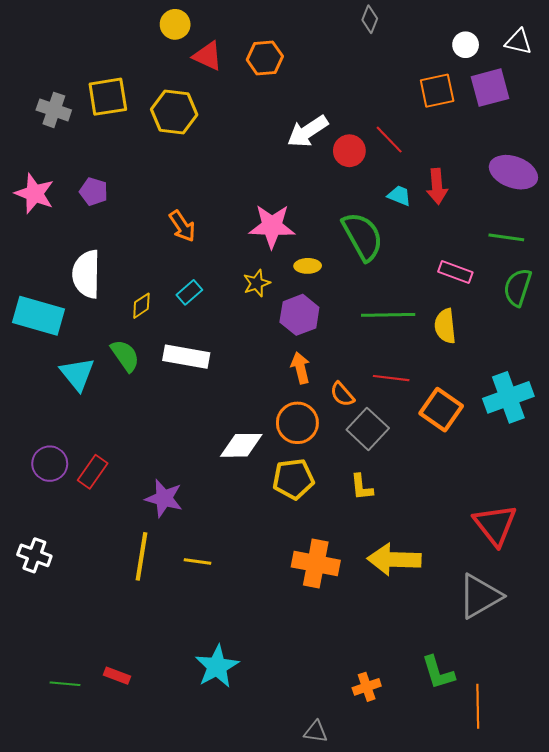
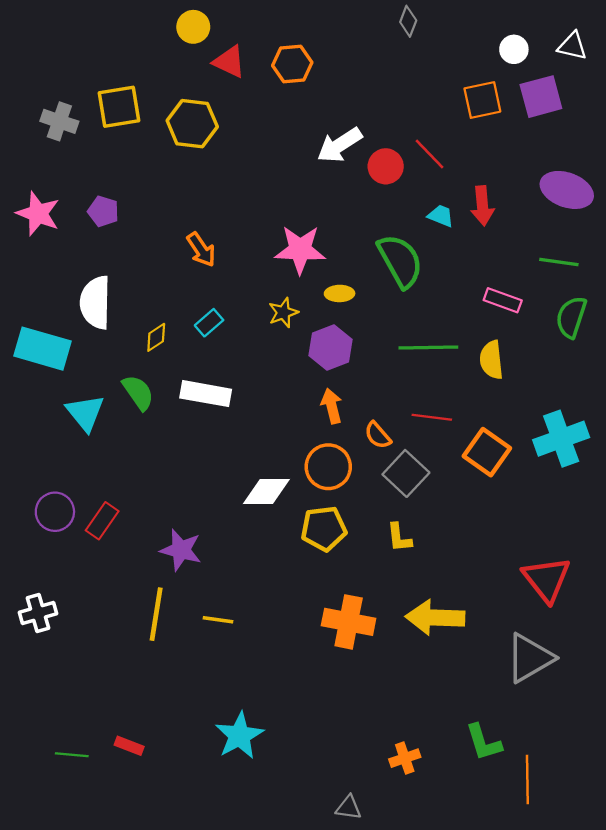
white cross: (34, 555) -> (38, 613), turned -36

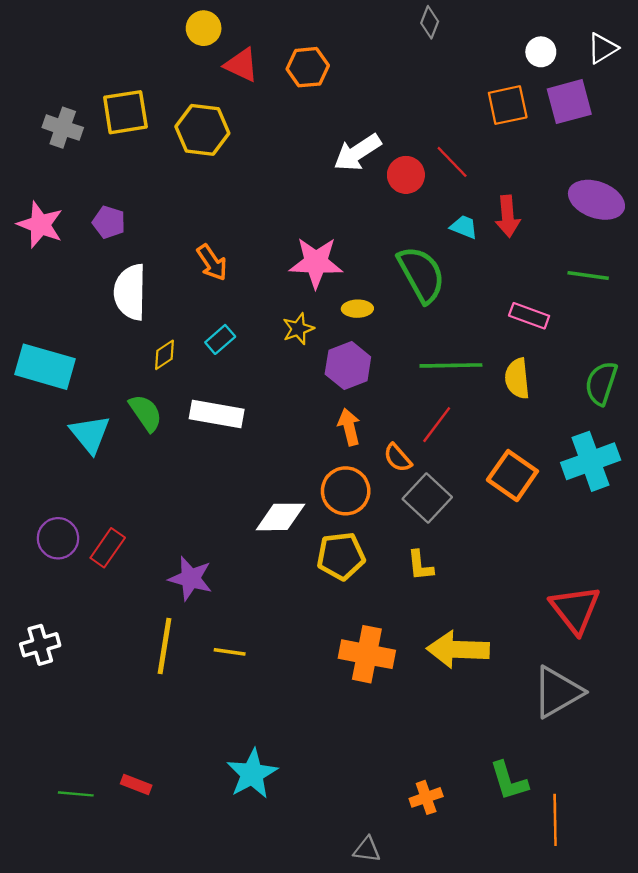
white triangle: (572, 46) -> (602, 48), turned -44
white semicircle: (95, 302) -> (130, 292), moved
green semicircle: (571, 317) -> (601, 383), moved
red line: (432, 417) -> (437, 425), moved, turned -60

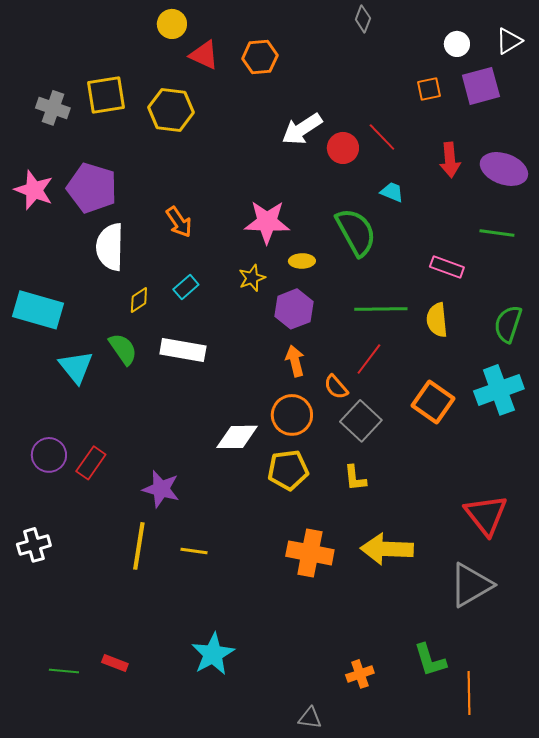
orange square: (508, 105) -> (429, 89), size x0.7
red arrow: (508, 216) -> (450, 160), moved
purple pentagon: (109, 222) -> (92, 188), size x1.8

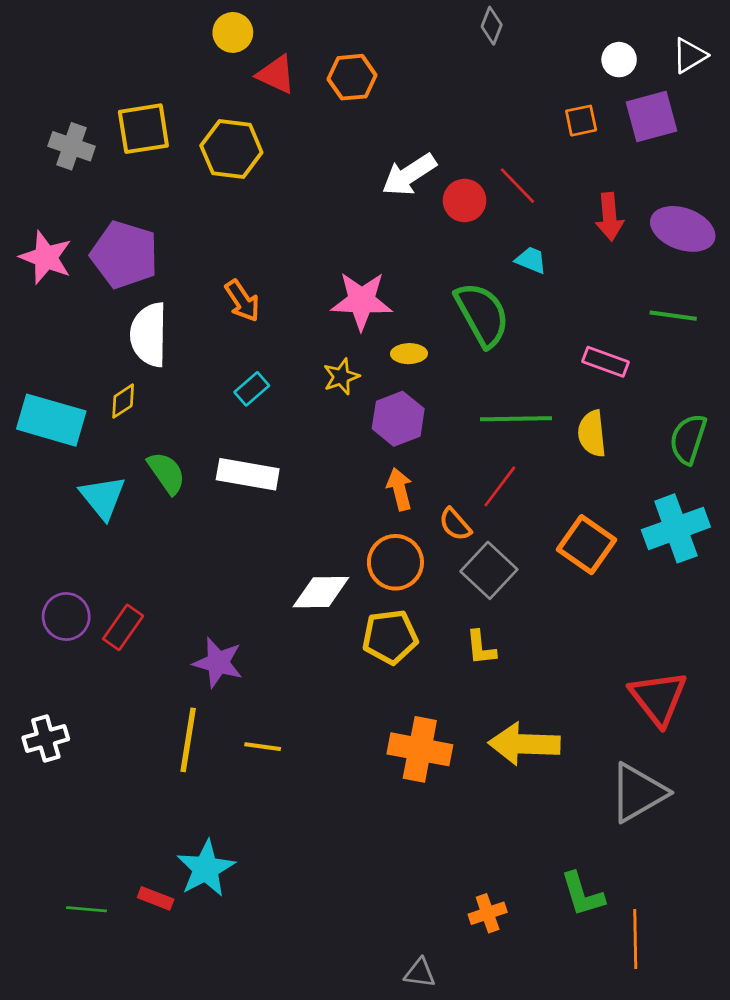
yellow diamond: (139, 300) -> (123, 401), moved
cyan star: (213, 654) -> (206, 869), moved

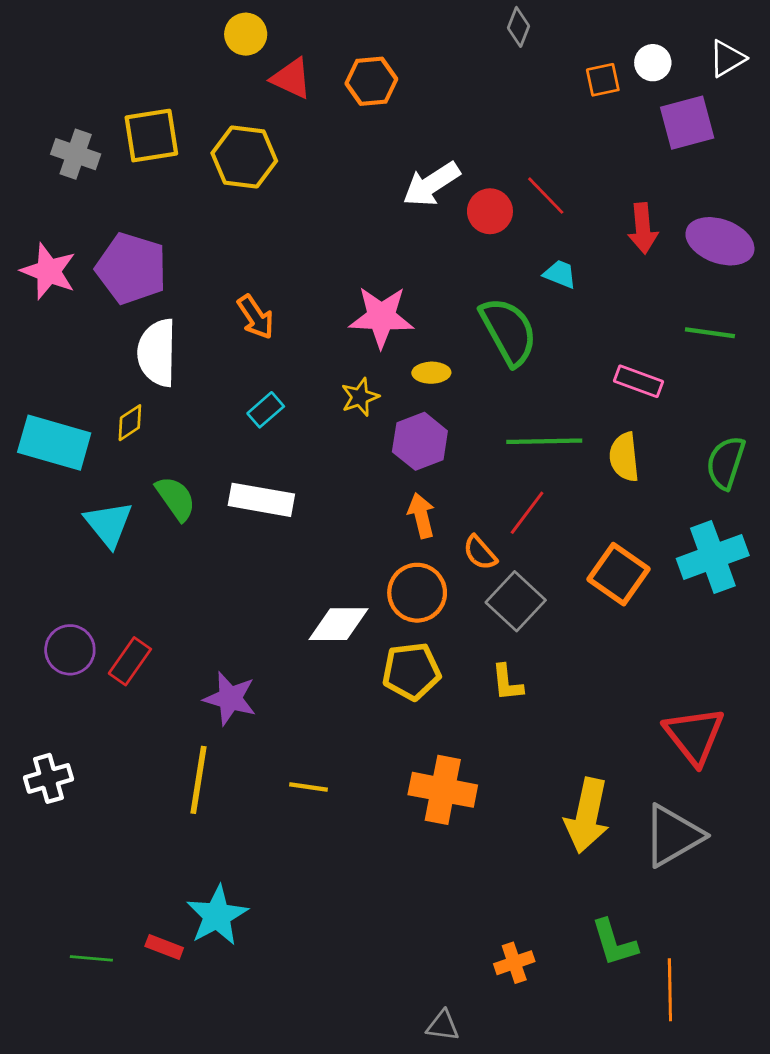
orange square: (581, 121) -> (603, 80), moved
yellow arrow: (524, 744) -> (587, 816), moved, turned -80
yellow line: (263, 747) -> (309, 787), moved

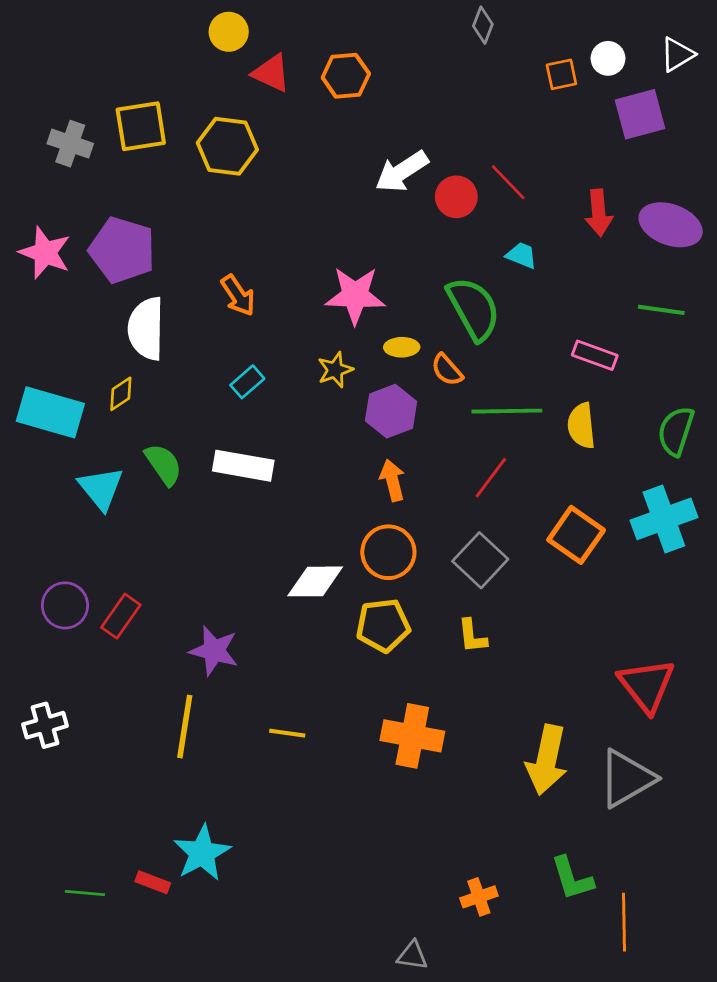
orange semicircle: (480, 553) -> (447, 370), moved

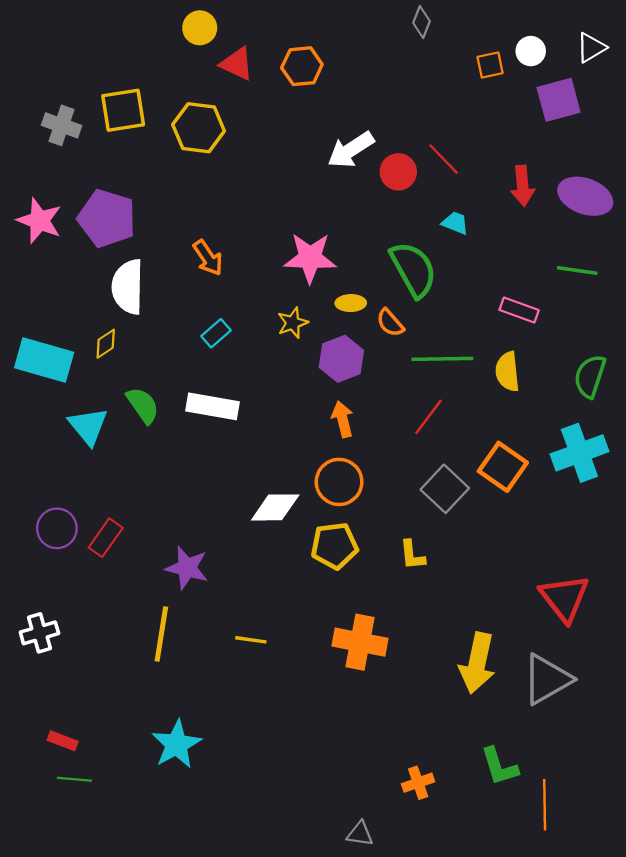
gray square: (480, 560) -> (445, 489), moved
red rectangle: (153, 882) -> (63, 741), moved

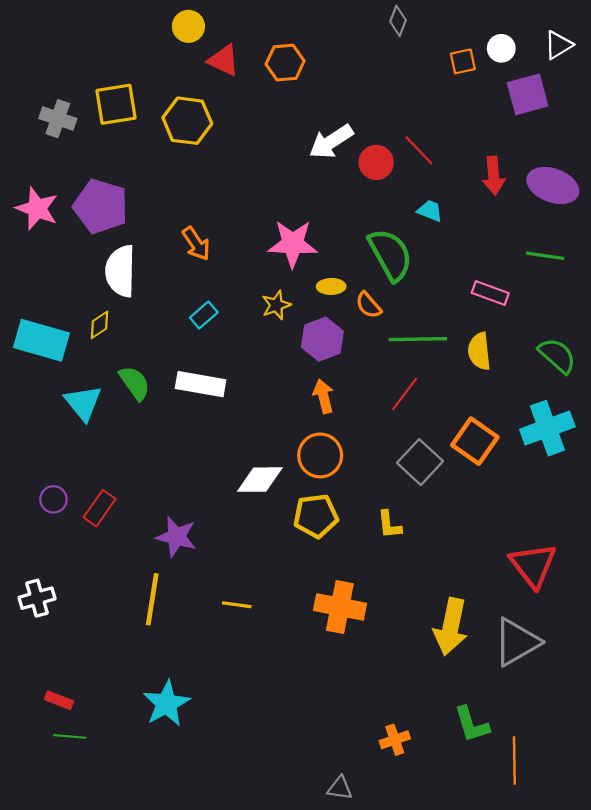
green semicircle: (590, 376) -> (557, 356), turned 114
purple circle: (57, 528) -> (53, 499), size x0.7

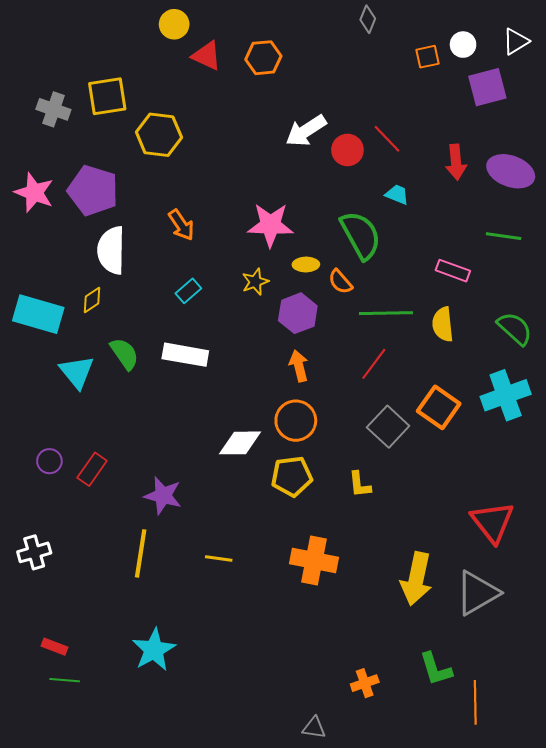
yellow hexagon: (187, 121) -> (159, 135), moved

